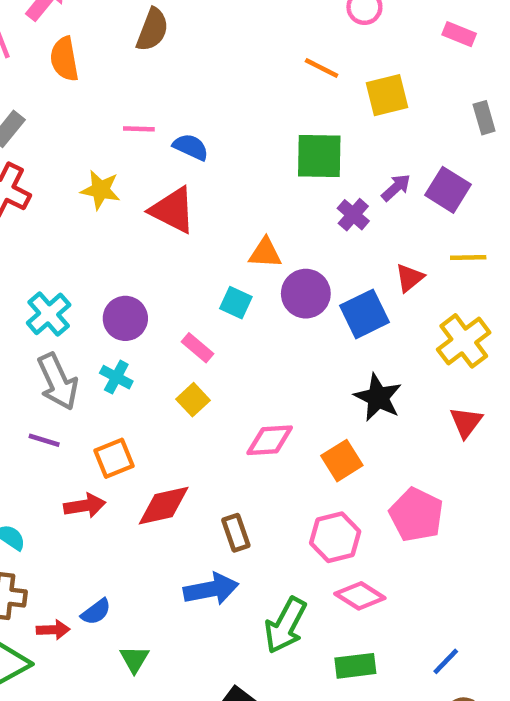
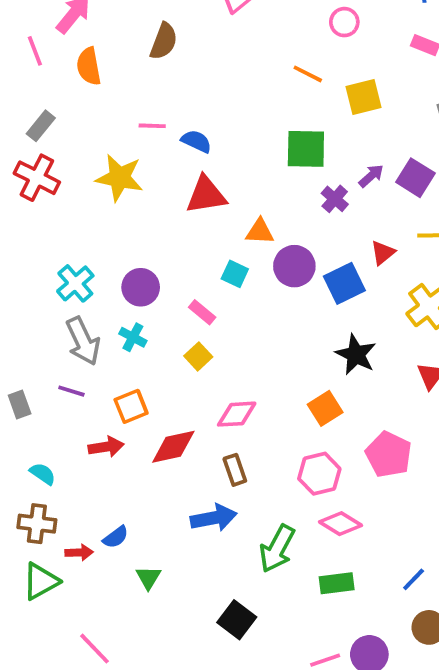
yellow star: (101, 190) -> (119, 178), size x1.4
red triangle: (173, 210) -> (206, 195), moved, turned -36
pink diamond: (270, 440) -> (237, 414), moved

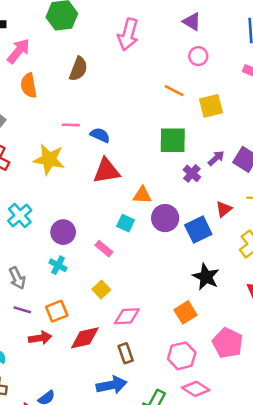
cyan cross: (75, 283) -> (20, 215), moved
gray arrow: (83, 341) -> (17, 278), moved, size x0.7
yellow square: (198, 356) -> (101, 289), moved
purple line: (71, 391) -> (22, 310), moved

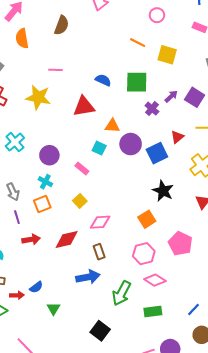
yellow square: (211, 106) -> (167, 55), turned 30
blue semicircle: (100, 135) -> (103, 80), moved
purple line: (22, 310) -> (17, 217), turned 56
orange square: (57, 311) -> (42, 204), moved

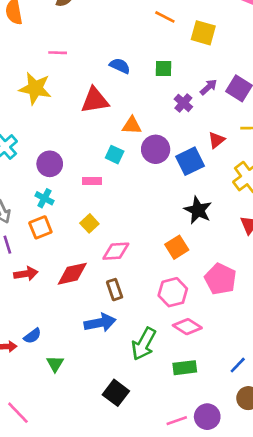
green square: (137, 82) -> (164, 69), size x0.6
pink rectangle: (82, 168) -> (92, 181), turned -40

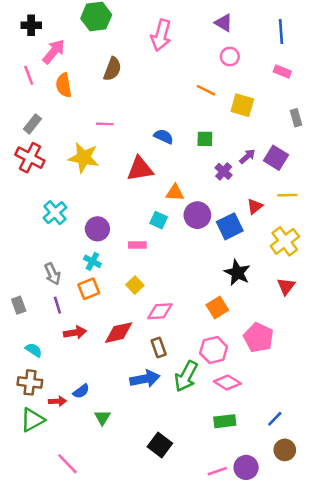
green arrow: (144, 344) -> (186, 376), moved

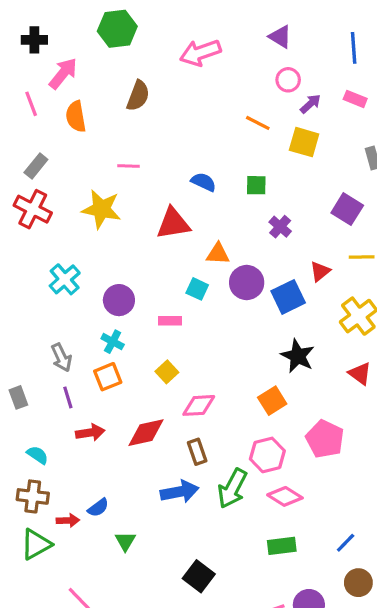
pink arrow: (161, 35) -> (200, 53), turned 56
purple arrow: (247, 156) -> (310, 104), moved
red triangle: (286, 286) -> (360, 374), turned -30

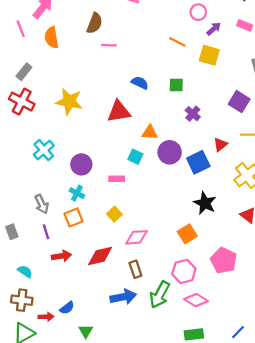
pink line: (129, 166) -> (109, 45), moved

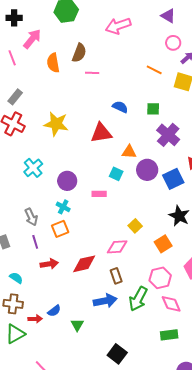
orange semicircle: (52, 38) -> (53, 63), moved
purple cross: (193, 114) -> (168, 135), size x1.6
yellow square: (114, 214) -> (135, 226), moved
pink diamond: (196, 300) -> (171, 304), turned 35
green triangle: (86, 331) -> (77, 325), moved

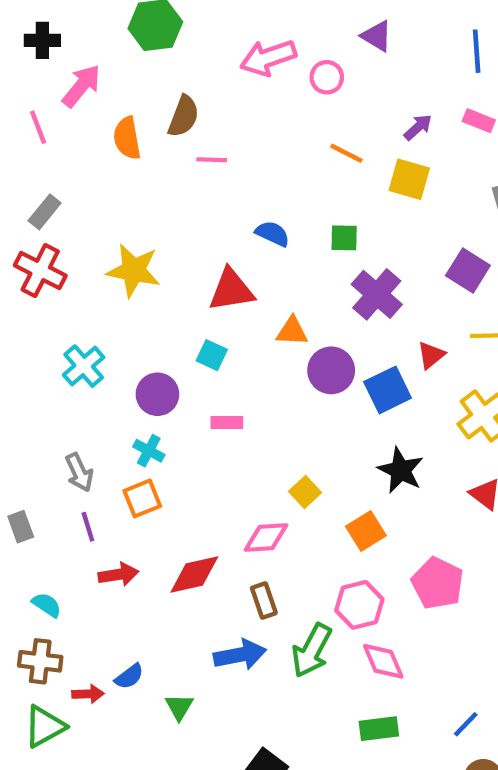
pink circle: (173, 43) -> (327, 77), moved
cyan square: (116, 174) -> (212, 355), moved

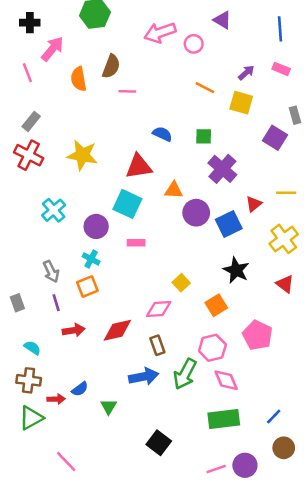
purple square: (468, 270) -> (275, 138), moved
cyan square: (212, 355) -> (127, 204), size x1.6
green rectangle: (379, 729) -> (224, 419), size x1.4

